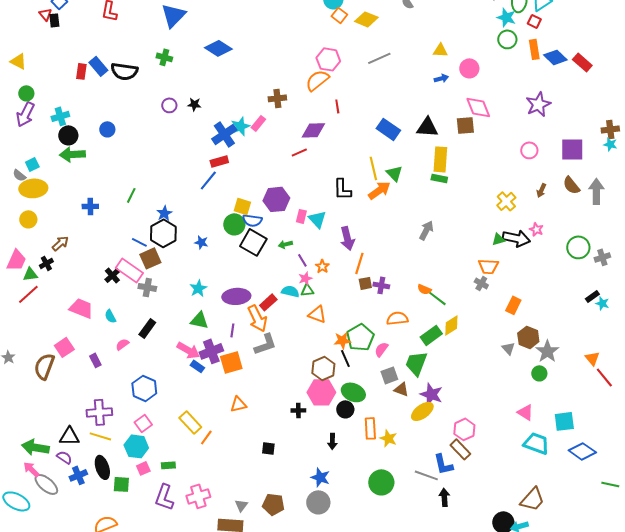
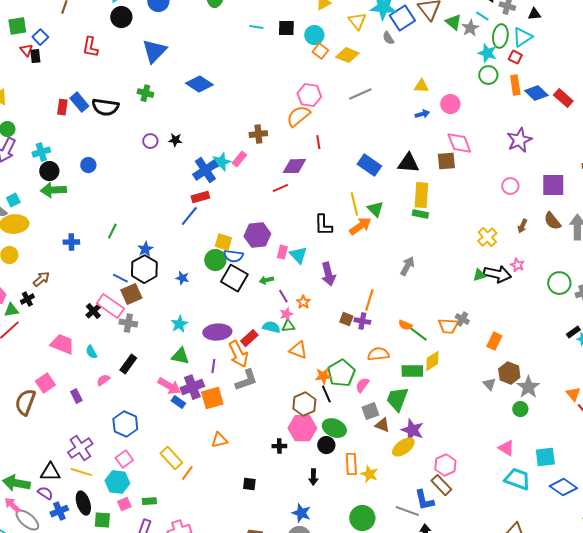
orange line: (359, 263) -> (369, 300), moved
orange trapezoid: (488, 266) -> (448, 326), moved
brown square: (365, 283) -> (346, 319), turned 32
green rectangle: (431, 335) -> (412, 371), turned 35
purple cross: (99, 412) -> (80, 448), turned -30

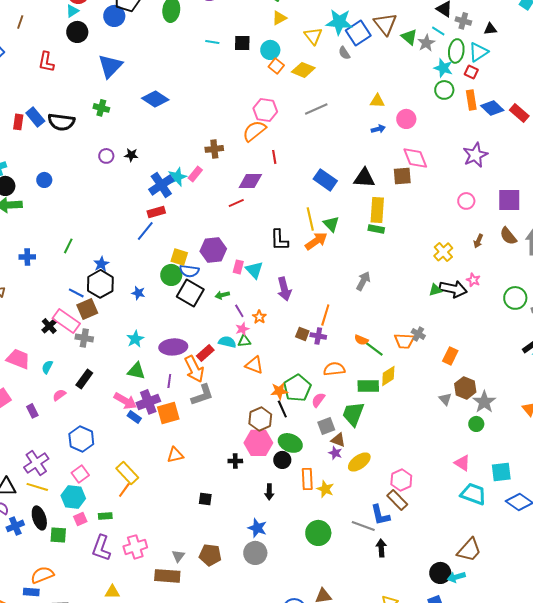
cyan semicircle: (91, 352) -> (47, 367), turned 56
purple star: (412, 430) -> (335, 453), moved, size x0.6
orange line: (187, 473) -> (124, 490), moved

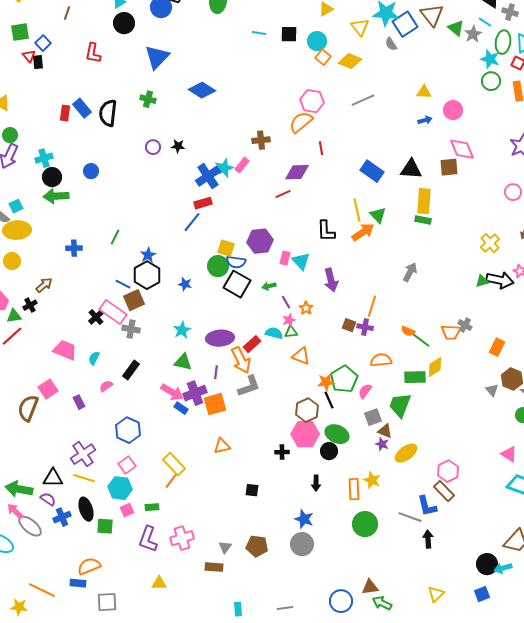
black semicircle: (61, 122) -> (108, 113), turned 88
orange rectangle: (307, 479) -> (354, 489), moved
brown rectangle: (167, 576) -> (214, 567), size x0.7

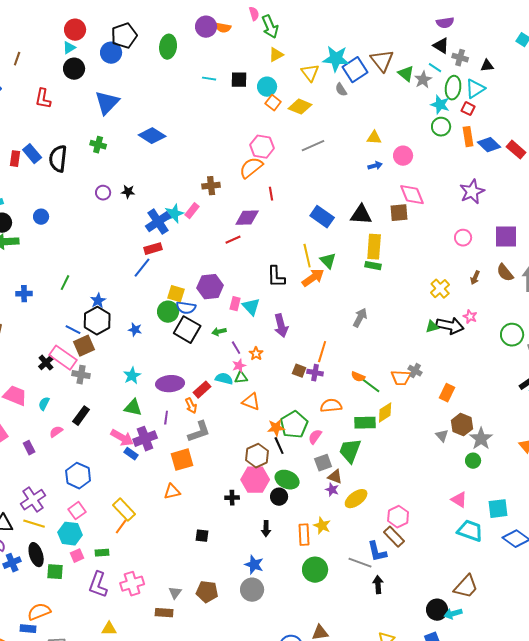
orange arrow: (241, 360) -> (191, 406), size x0.6
orange square: (215, 404) -> (182, 460), moved

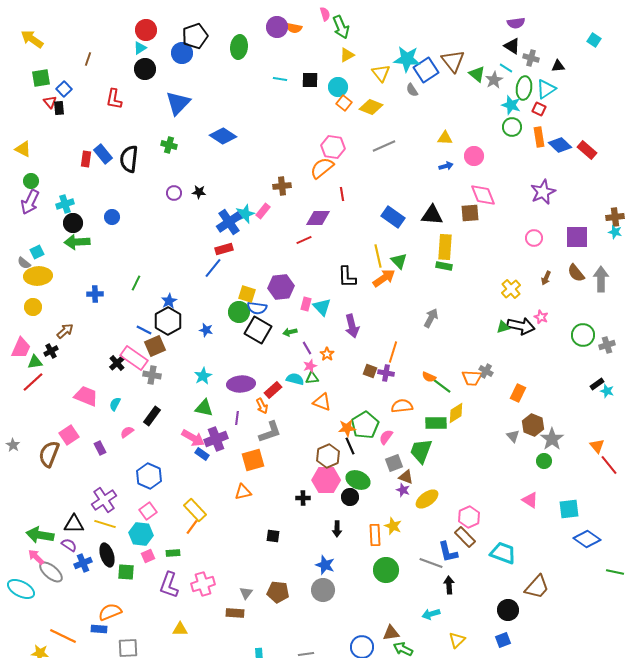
cyan trapezoid: (470, 531) -> (503, 553), moved
cyan arrow: (453, 614) -> (431, 614), moved

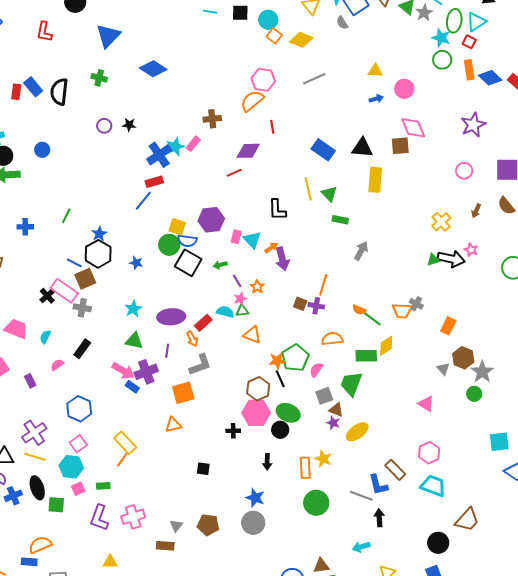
green rectangle: (444, 266) -> (340, 220), moved
orange arrow: (384, 278) -> (271, 248), moved, size x0.6
pink triangle: (530, 500) -> (426, 404), moved
pink hexagon: (469, 517) -> (429, 453), moved

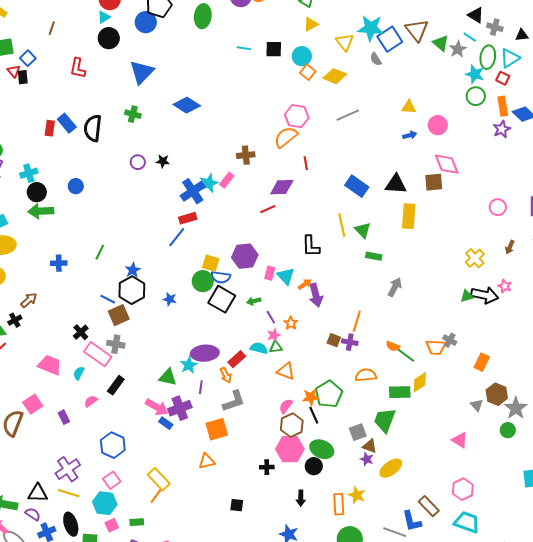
purple star: (473, 125) -> (502, 129), moved, size x0.7
pink rectangle: (64, 291) -> (98, 354), moved
cyan star: (133, 309) -> (189, 365), moved
pink semicircle: (316, 370) -> (286, 406), moved

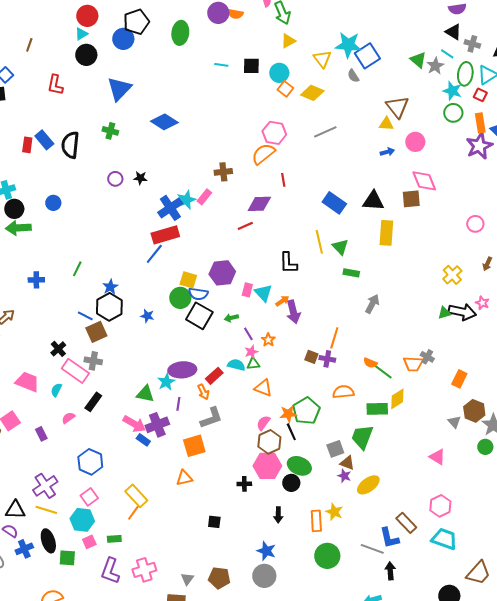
brown triangle: (417, 30) -> (397, 107), moved
purple star: (502, 129) -> (479, 146), size x1.5
red rectangle: (188, 218) -> (165, 235), size x1.5

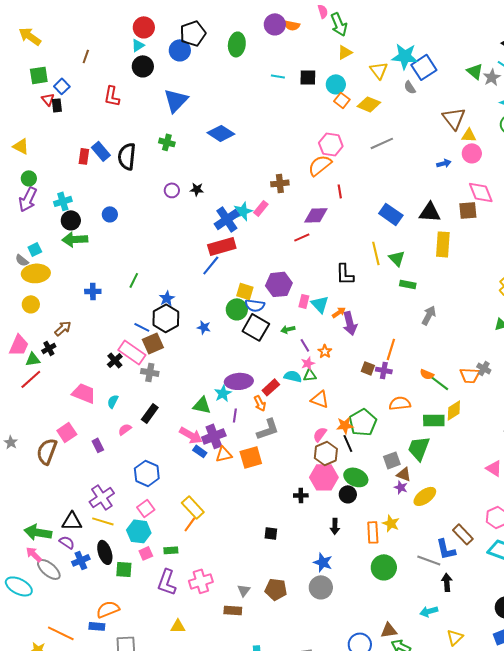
yellow triangle: (386, 124) -> (469, 135), moved
pink rectangle: (75, 371) -> (132, 352), moved
orange triangle: (184, 478) -> (224, 454), moved

